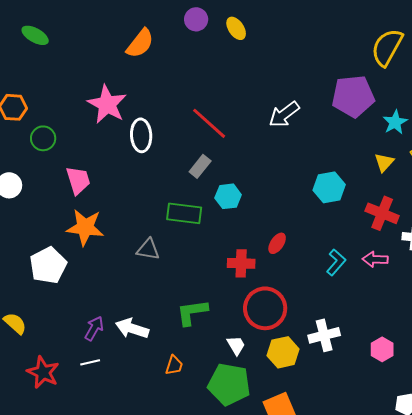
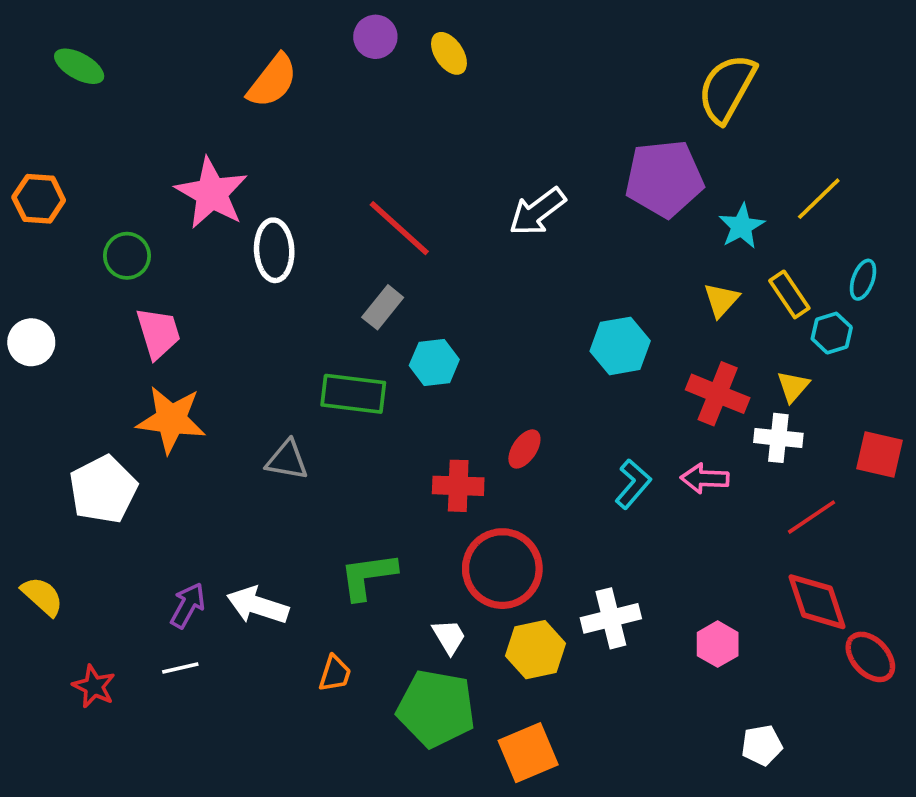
green circle: (43, 138) -> (127, 256), moved
red star: (43, 372) -> (94, 686), size x0.7

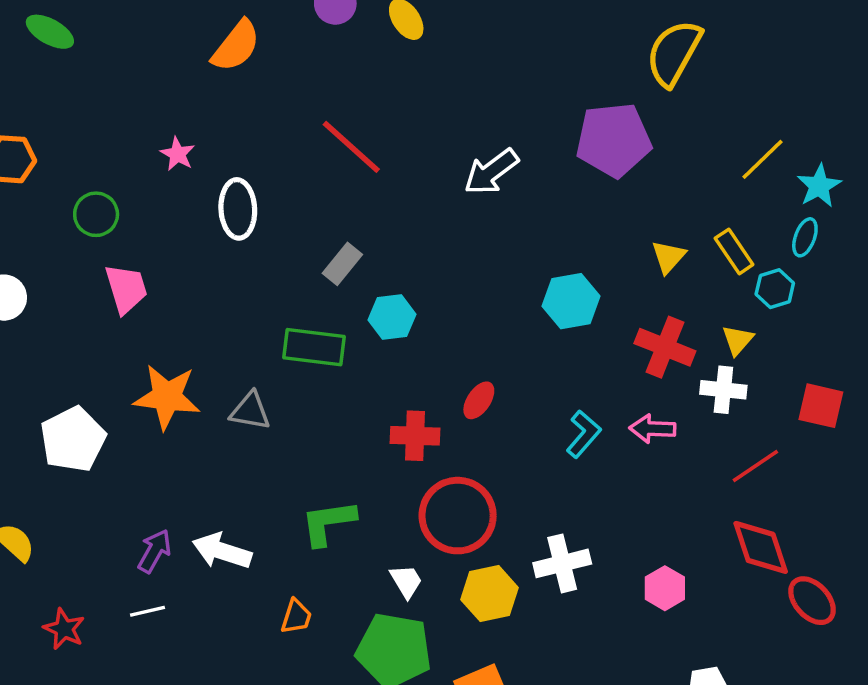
pink star: (212, 193) -> (178, 154), size x0.5
cyan star: (742, 226) -> (819, 186), moved
red line: (399, 228) -> (351, 147), moved
orange star: (171, 420) -> (167, 397), moved

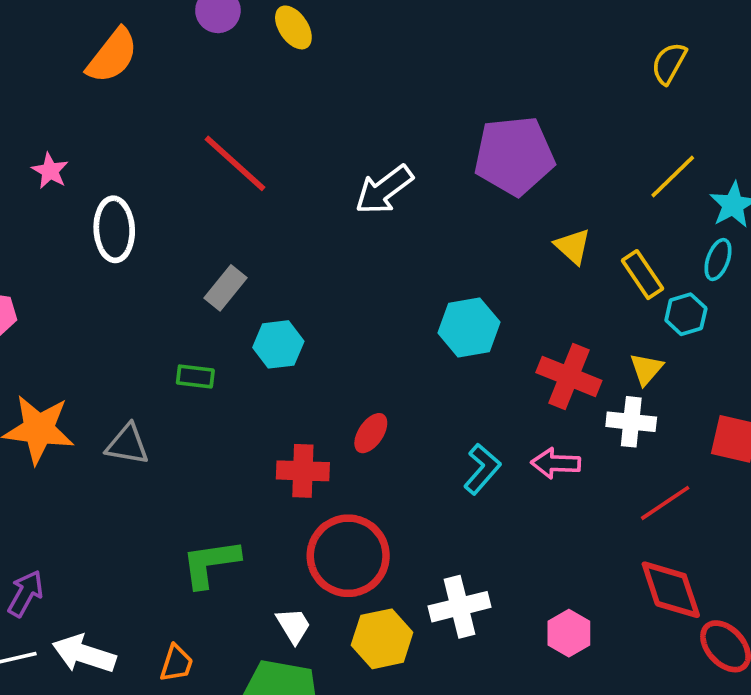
yellow semicircle: (674, 53) -> (669, 63), moved, size x0.6
yellow triangle: (668, 257) -> (573, 246), moved, turned -30
green rectangle: (314, 347) -> (195, 377), size x0.6
white arrow: (222, 551) -> (84, 654), moved

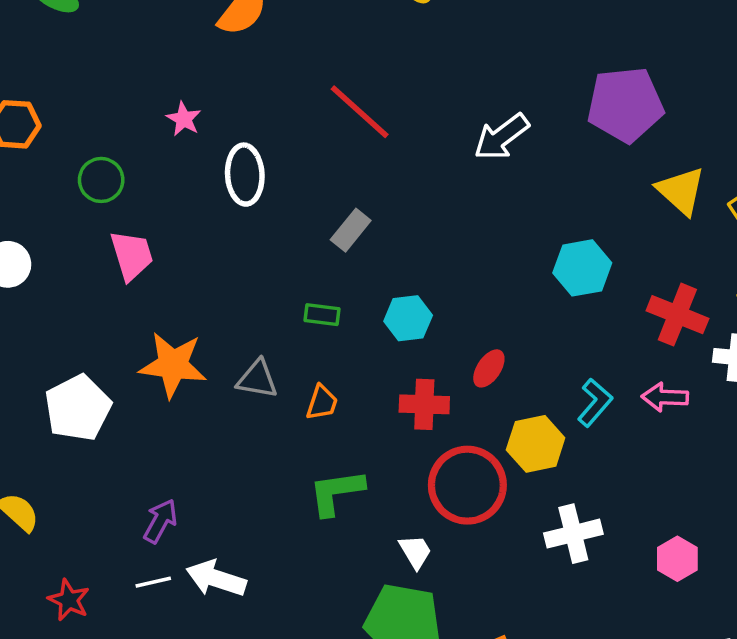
yellow triangle: (573, 246) -> (681, 191), size x1.4
cyan hexagon: (278, 344) -> (408, 318), moved
yellow hexagon: (382, 639) -> (536, 444), moved
orange trapezoid: (176, 663) -> (322, 403), moved

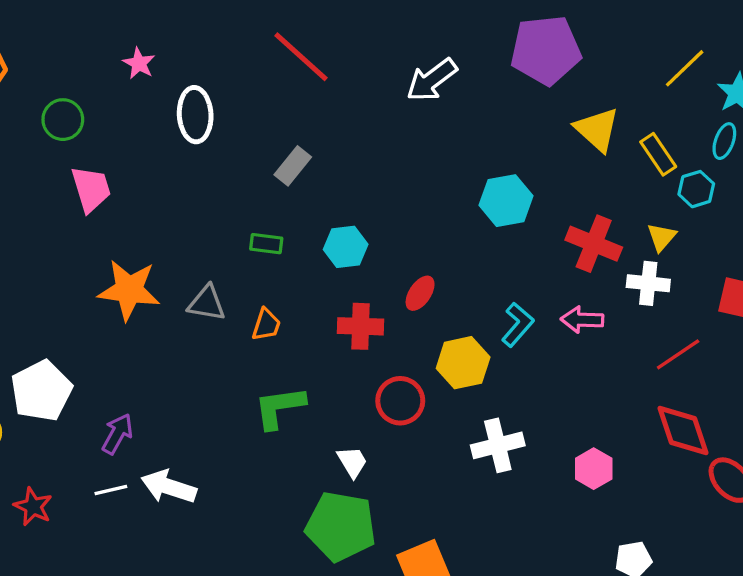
white pentagon: (78, 408) -> (41, 391), moved
red circle: (467, 485) -> (400, 401), size x0.7

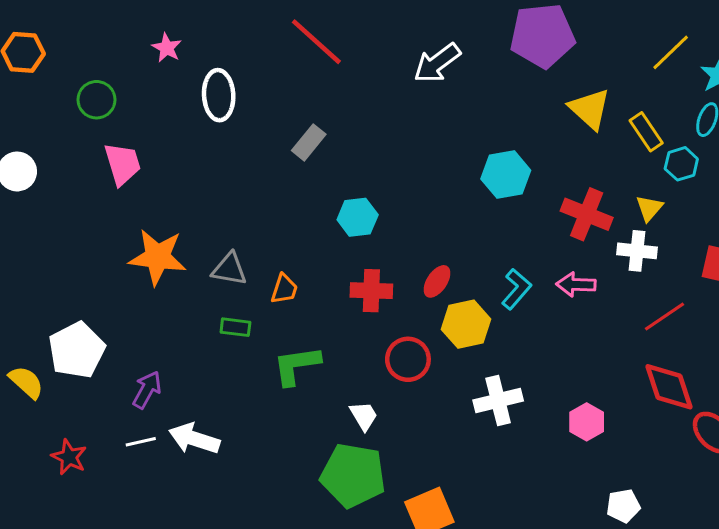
green rectangle: (266, 244) -> (235, 327), moved
red ellipse: (420, 293) -> (437, 281), moved

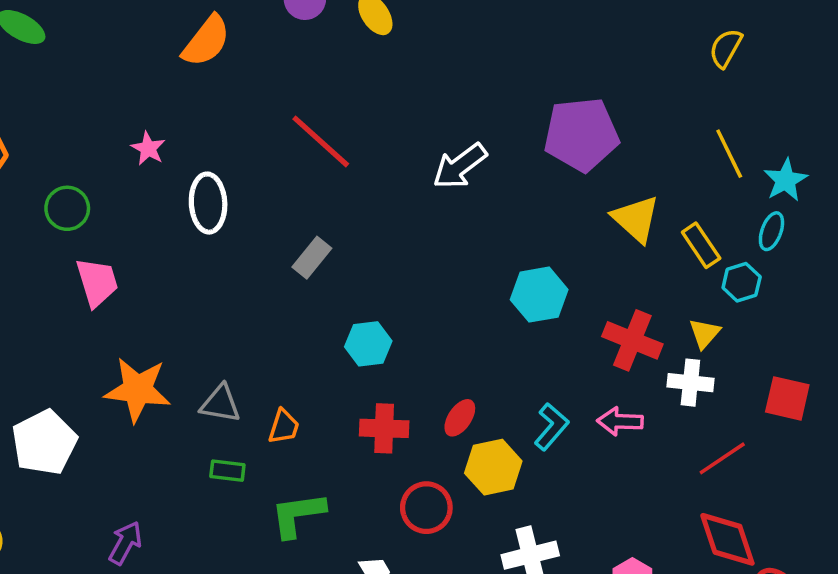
yellow line: (671, 52) -> (729, 154), turned -72
white pentagon: (77, 350) -> (44, 442), moved

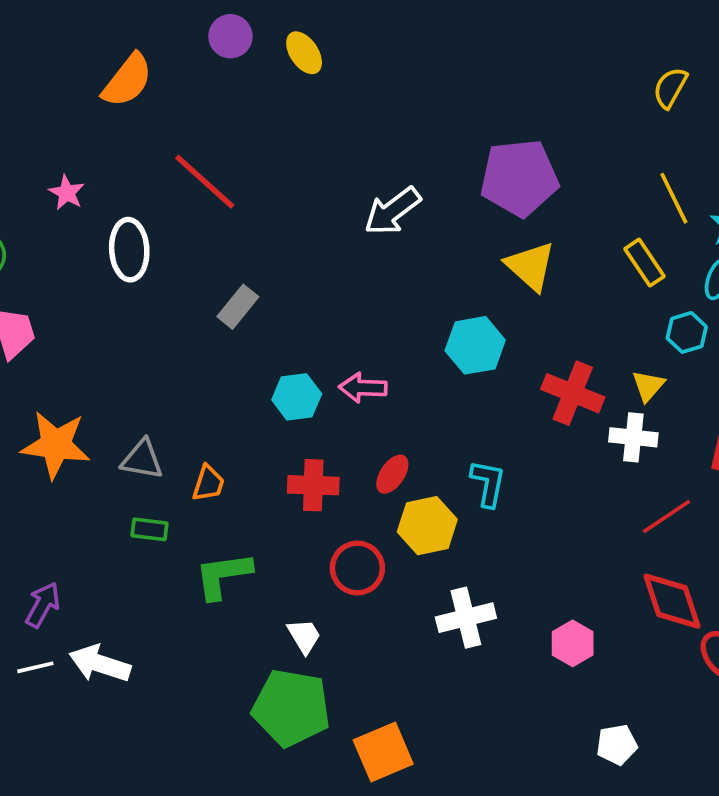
red line: (321, 141) -> (205, 182), moved
yellow triangle: (636, 219) -> (530, 266), moved
yellow rectangle: (701, 245) -> (644, 263), moved
pink arrow: (620, 421) -> (363, 388), moved
cyan L-shape: (551, 427) -> (488, 483), turned -30

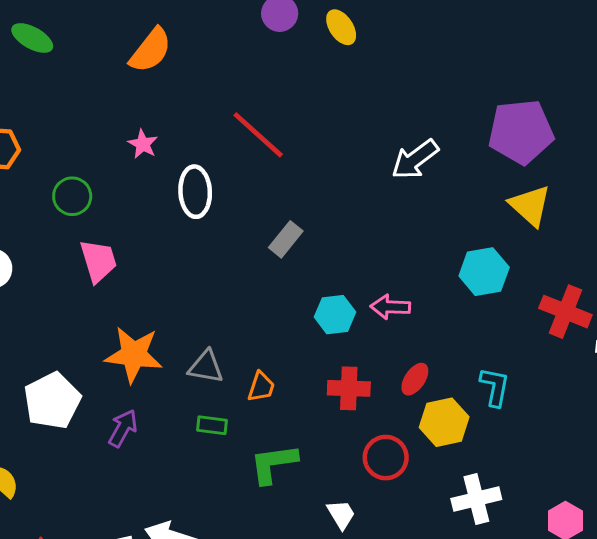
orange semicircle: (127, 80) -> (151, 50), moved
purple arrow: (43, 605) -> (123, 428), moved

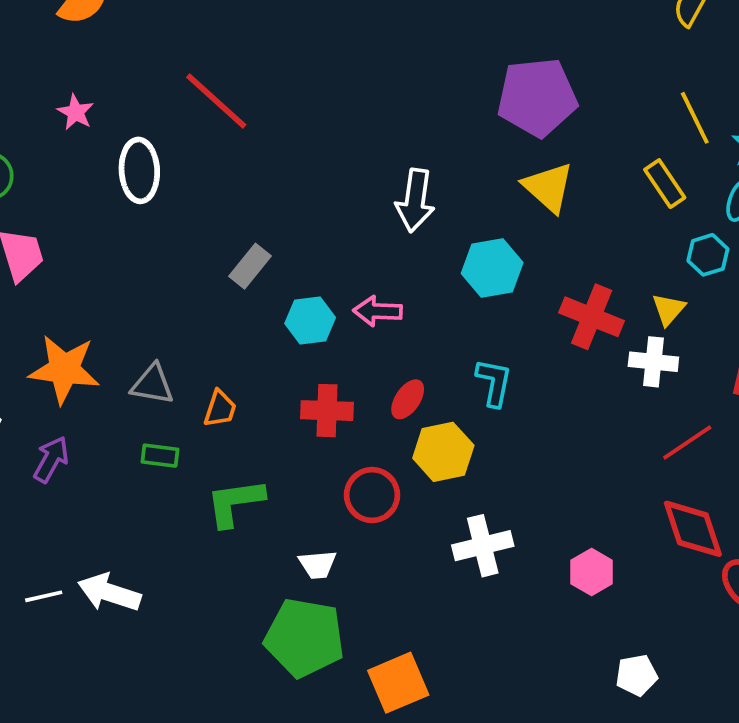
white arrow: (415, 159) -> (415, 200), moved, turned -45
gray rectangle: (286, 239) -> (250, 266), moved
cyan L-shape: (495, 387) -> (494, 382), moved
white trapezoid: (341, 514) -> (318, 564), turned 116

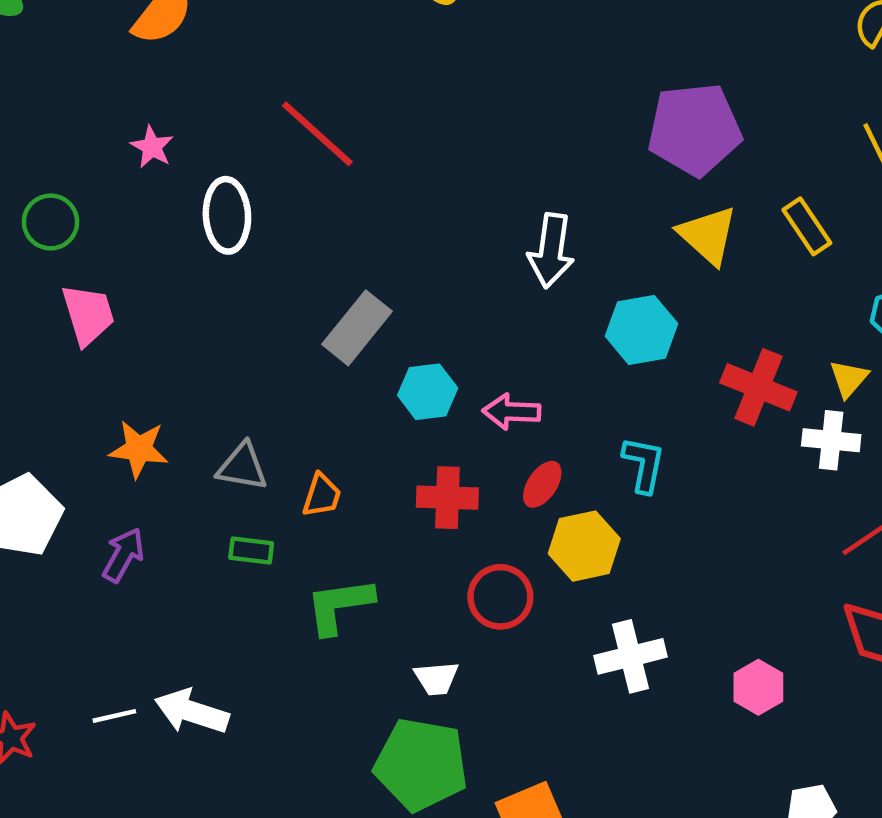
yellow rectangle: (665, 184) -> (807, 226), moved
gray rectangle: (250, 266) -> (357, 328), size x1.4
pink arrow: (378, 311) -> (511, 412), moved
orange star: (64, 369) -> (139, 449), size x0.7

